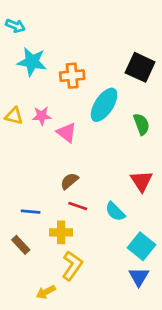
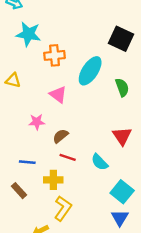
orange cross: (72, 76) -> (55, 55), moved
pink star: (42, 116) -> (37, 122), moved

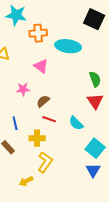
cyan ellipse: (90, 71) -> (68, 46), turned 65
green semicircle: (122, 87) -> (95, 79), moved
blue line: (27, 162) -> (15, 123), turned 72

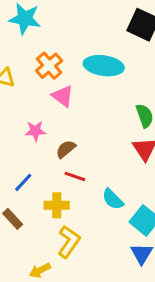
orange cross: (38, 33) -> (49, 66), moved, turned -36
blue line: (15, 123) -> (23, 182), turned 56
cyan semicircle: (76, 123) -> (113, 199), moved

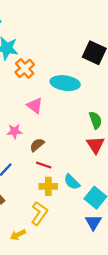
orange cross: (49, 66) -> (25, 68), moved
yellow cross: (57, 205) -> (48, 186), moved

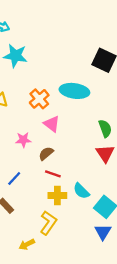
orange cross: (25, 68) -> (39, 99), moved
pink triangle: (35, 106) -> (52, 124), moved

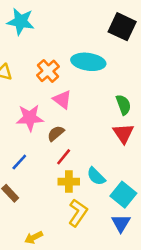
pink star: (23, 140) -> (30, 118), size x1.5
red line: (53, 174) -> (64, 157), turned -70
yellow L-shape: (48, 223) -> (78, 213), moved

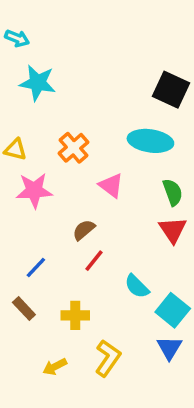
cyan ellipse: (88, 62) -> (150, 141), moved
pink triangle: (62, 100) -> (111, 185), moved
pink star: (30, 118) -> (34, 191), moved
yellow cross: (69, 182) -> (75, 315), moved
yellow L-shape: (78, 213) -> (108, 358), moved

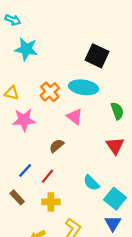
black square: (171, 90) -> (97, 56), moved
cyan ellipse: (150, 141) -> (84, 87), moved
green semicircle: (173, 192) -> (117, 111), moved
red line: (94, 261) -> (48, 176), moved

